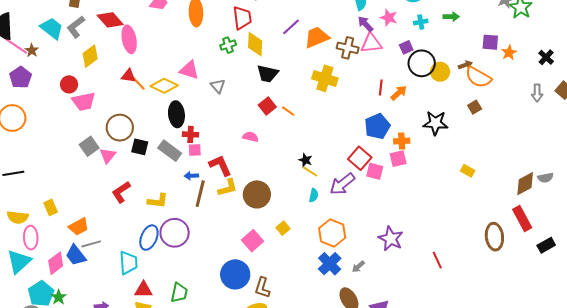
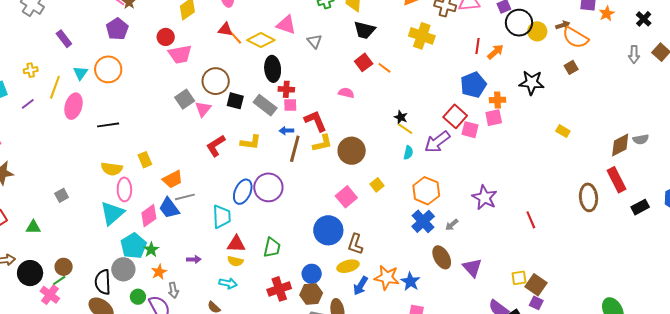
yellow L-shape: (158, 201) -> (251, 142), moved

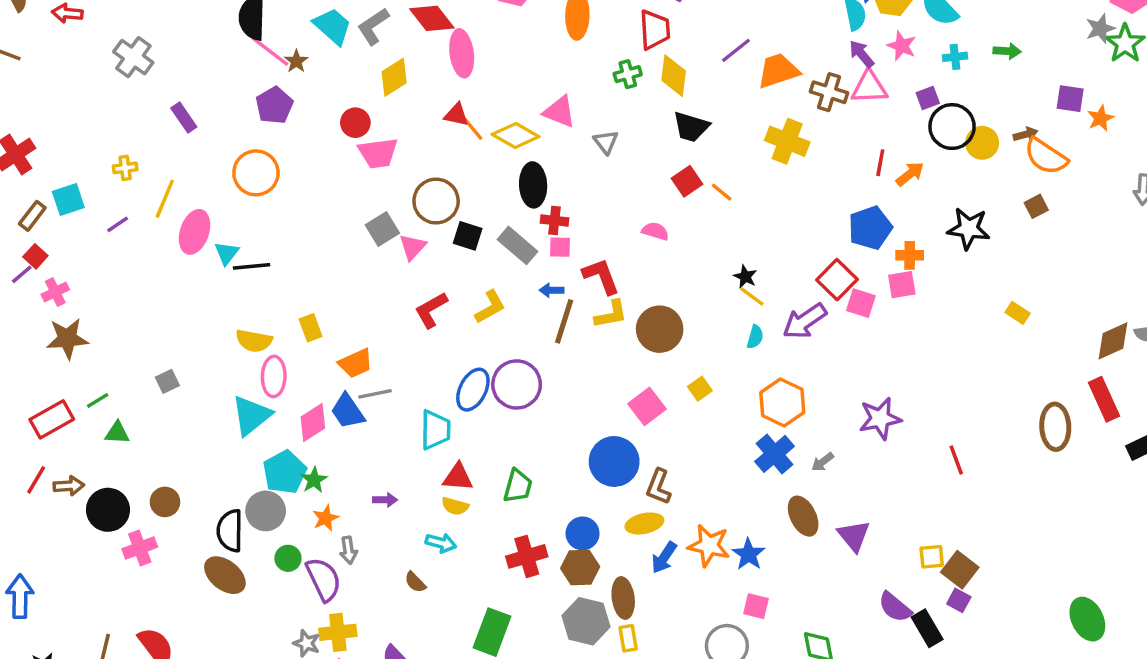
cyan triangle: (80, 73) -> (227, 253), moved
yellow L-shape: (251, 142) -> (490, 307), turned -40
purple star: (485, 197) -> (880, 419), turned 30
green line: (59, 280) -> (98, 400), moved
pink cross: (50, 295) -> (140, 548), turned 30

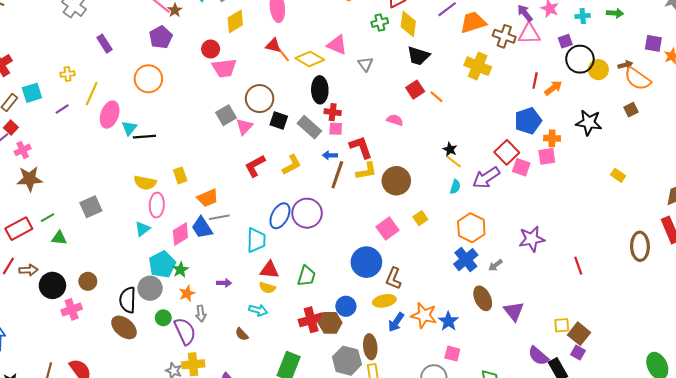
gray square: (167, 381) -> (91, 207), size x1.5
cyan triangle: (251, 415) -> (142, 229), size x0.6
brown hexagon: (580, 568) -> (330, 323), moved

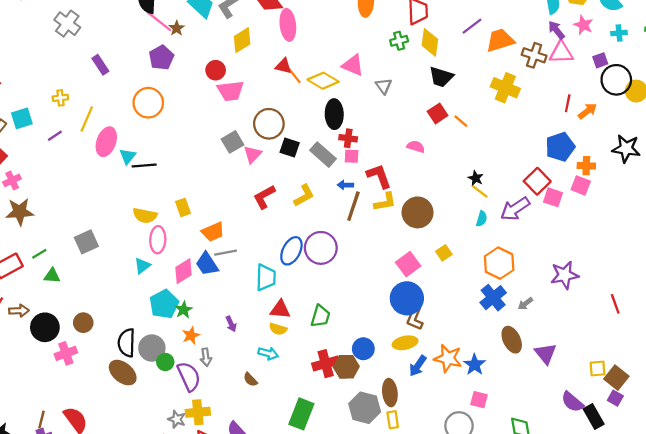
pink square: (547, 156) -> (581, 185), turned 30
blue circle: (366, 262) -> (407, 298), moved
purple arrow: (224, 283) -> (231, 324), turned 64
gray circle: (150, 288) -> (152, 348), moved

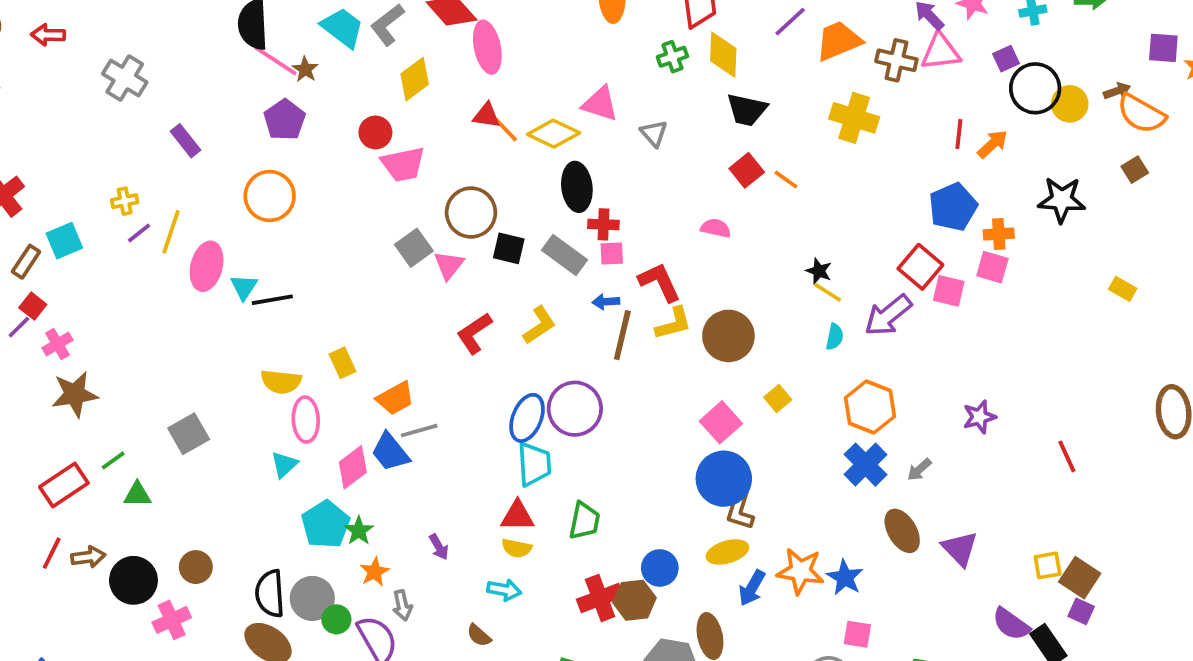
purple line: (55, 136) -> (139, 233), moved
purple star: (565, 275) -> (979, 417), size x0.7
cyan trapezoid: (266, 277) -> (534, 464), moved

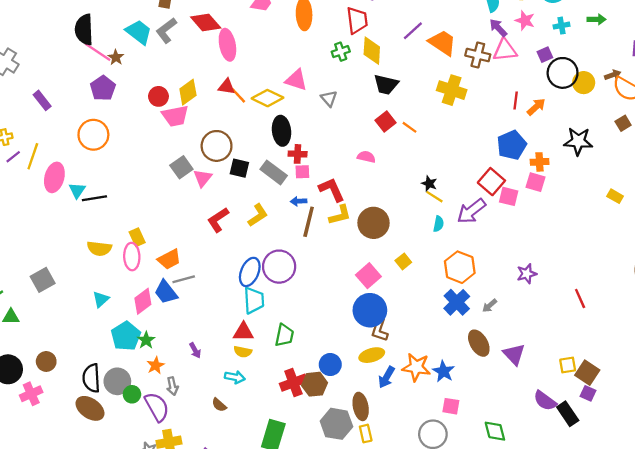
orange trapezoid: (839, 41) -> (442, 43), turned 56
yellow diamond: (415, 79) -> (188, 92), moved
pink ellipse: (306, 420) -> (132, 257), moved

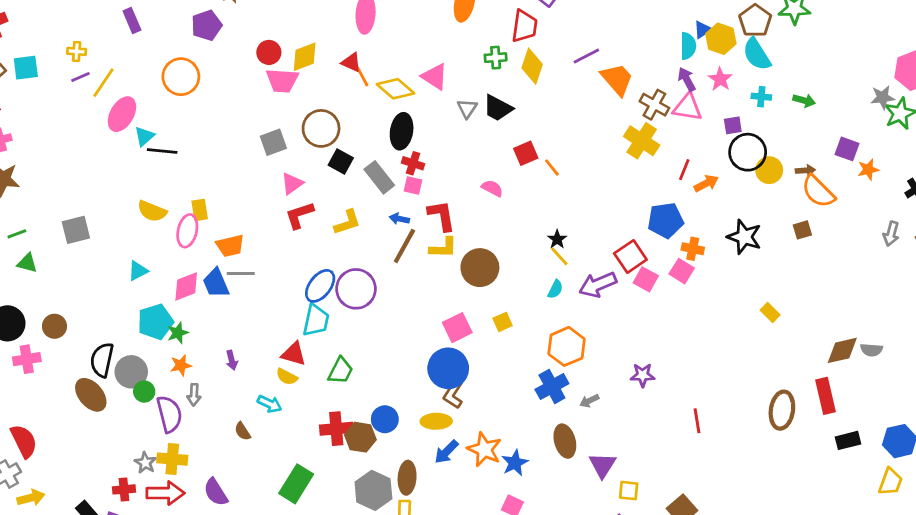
black trapezoid: (386, 84) -> (498, 108), moved
yellow cross: (452, 90) -> (642, 141), moved
pink triangle: (203, 178) -> (292, 184), moved
yellow square: (568, 365) -> (629, 491), moved

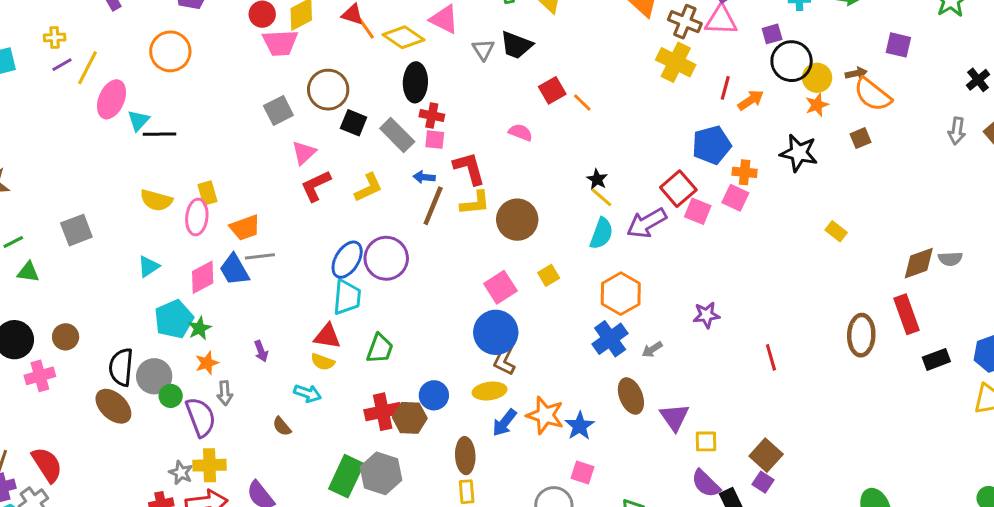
orange star: (868, 170) -> (817, 105), moved
cyan semicircle: (555, 289) -> (601, 233), size x1.5
gray hexagon: (373, 490) -> (381, 473), moved

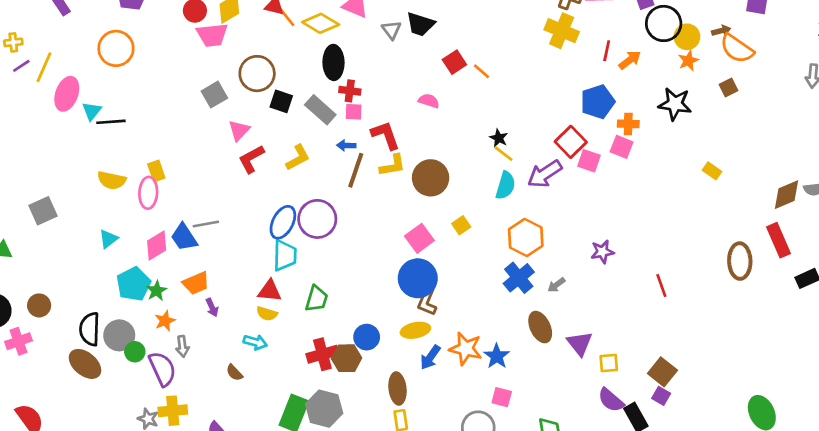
orange trapezoid: (245, 228) -> (196, 283), moved

